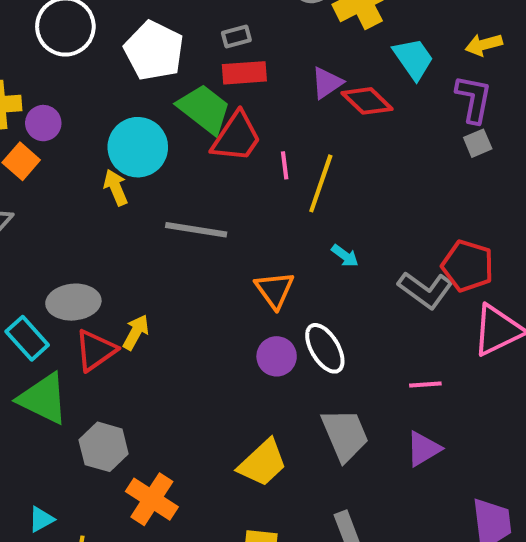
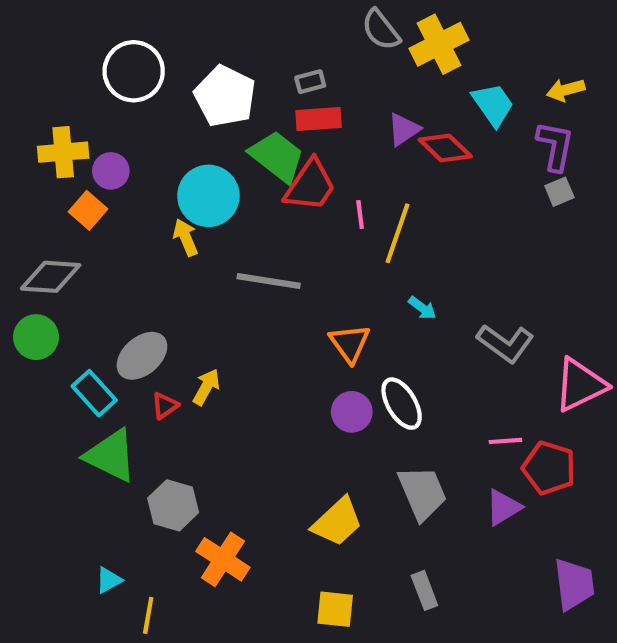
red pentagon: (468, 266) -> (549, 468), moved
gray ellipse: (73, 302) -> (142, 356), turned -36
red triangle: (96, 350) -> (165, 406), size x0.6

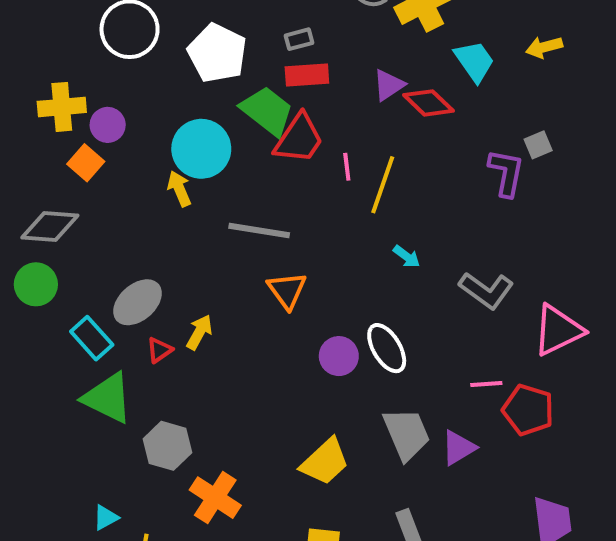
purple L-shape: (555, 146) -> (506, 173), moved
orange triangle: (350, 343) -> (287, 290), moved
purple triangle: (503, 507) -> (458, 448), moved

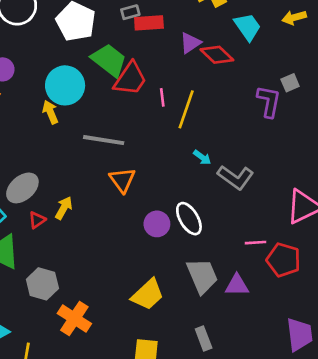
red rectangle: (307, 75) -> (149, 23), moved
gray L-shape: (486, 290) -> (236, 177), moved
purple triangle: (458, 448) -> (237, 285), turned 30

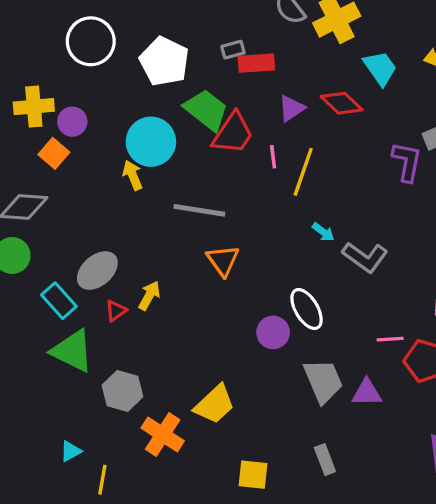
purple triangle: (190, 43) -> (291, 108), moved
purple circle: (157, 224) -> (273, 332), moved
yellow trapezoid: (148, 295) -> (215, 404), moved

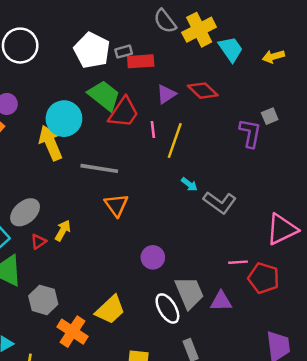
white pentagon: (164, 61) -> (92, 50), moved
cyan trapezoid: (380, 68) -> (231, 49), moved
yellow arrow: (133, 175) -> (51, 143), size x1.6
white ellipse: (307, 309) -> (167, 308), moved

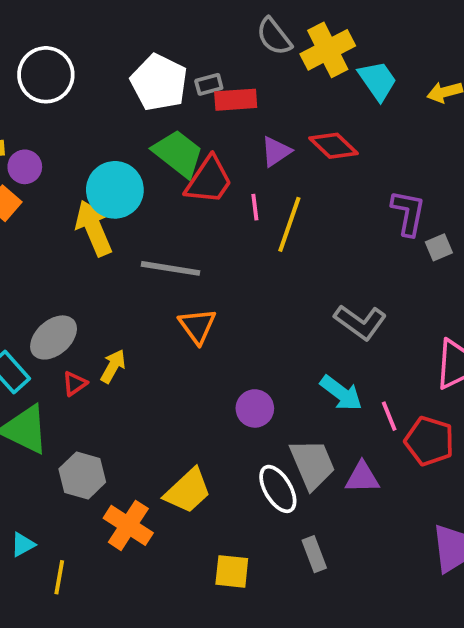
gray square: (270, 116) -> (439, 247), moved
cyan arrow: (189, 184) -> (341, 393), moved, size x1.6
pink line: (238, 262) -> (389, 416), turned 72

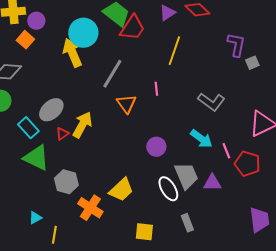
pink line: (255, 207) -> (156, 89), moved
gray line: (170, 268) -> (112, 74), turned -68
yellow arrow: (113, 366) -> (82, 125), size x1.5

